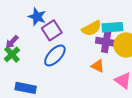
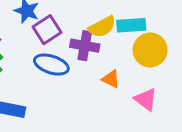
purple cross: (106, 42) -> (85, 46), moved
blue ellipse: (55, 55) -> (51, 65), turned 65

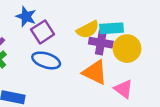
purple cross: (85, 46) -> (101, 43), moved
orange triangle: (111, 79) -> (95, 72), size x1.6

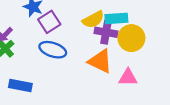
pink triangle: (123, 89) -> (128, 77), turned -36

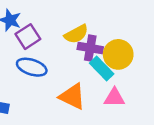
cyan rectangle: (116, 18) -> (102, 68), moved, turned 50
orange triangle: (100, 61) -> (72, 96), moved

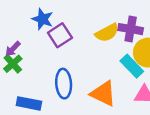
purple cross: (90, 48) -> (131, 29), moved
blue ellipse: (32, 67) -> (64, 84), moved, turned 68

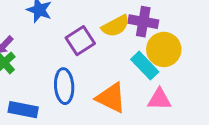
purple square: (60, 35) -> (80, 41), moved

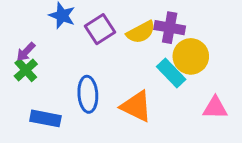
purple square: (80, 41) -> (100, 29), moved
pink triangle: (159, 99) -> (215, 108), moved

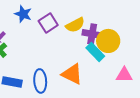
purple cross: (170, 28) -> (92, 34), moved
blue ellipse: (88, 94) -> (40, 81), moved

